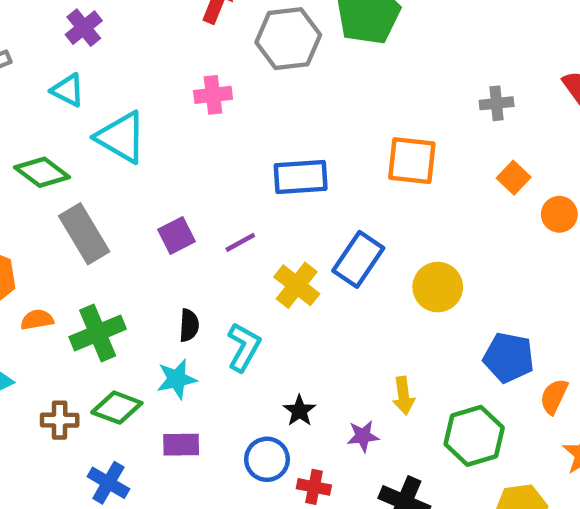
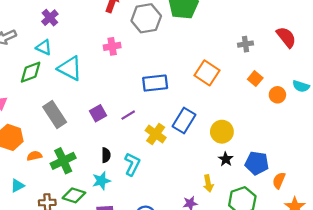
orange square: (412, 161) -> (207, 73), turned 30
green diamond: (42, 172) -> (31, 72), moved, turned -55
black star: (299, 411) -> (226, 159), moved

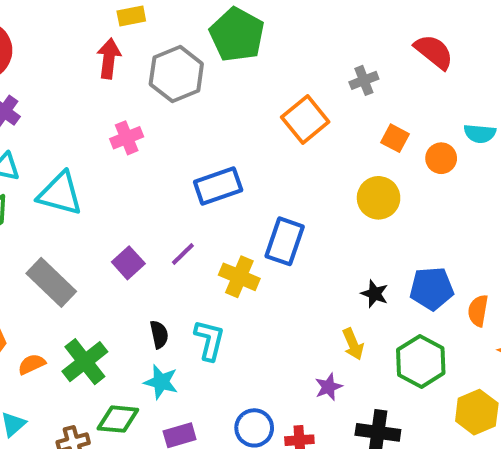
orange square: (207, 73) -> (305, 120), moved, turned 30
yellow circle: (222, 132) -> (379, 198), moved
cyan star: (101, 181) -> (161, 382), turned -30

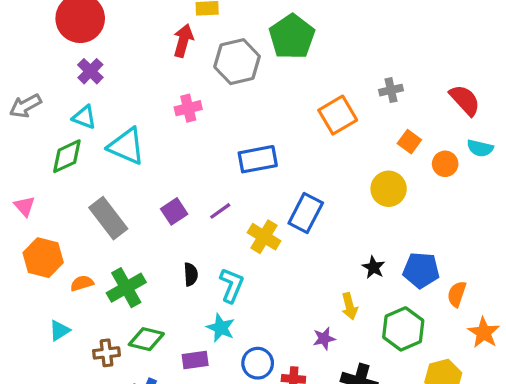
red semicircle: (434, 52) -> (465, 100), moved
cyan star: (161, 382) -> (221, 328), moved

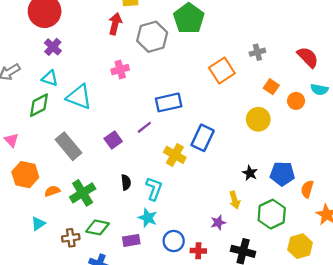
purple line: (220, 211) -> (144, 127), moved

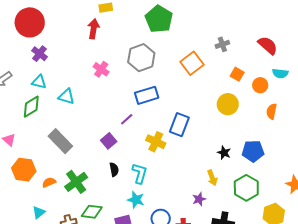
gray hexagon: (152, 37) -> (141, 58), moved
pink cross: (120, 70) -> (101, 69), turned -35
cyan triangle: (79, 97) -> (66, 96), size x0.7
purple square: (113, 140) -> (109, 141), moved
orange semicircle: (307, 189) -> (272, 111), moved

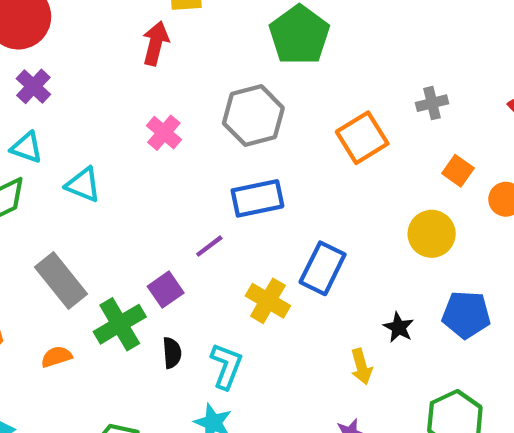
blue pentagon: (253, 151) -> (466, 315), moved
black star: (224, 153) -> (399, 327), moved
yellow arrow: (212, 178) -> (361, 366), moved
orange semicircle: (49, 182) -> (56, 357), moved
green cross: (76, 182) -> (120, 324), moved

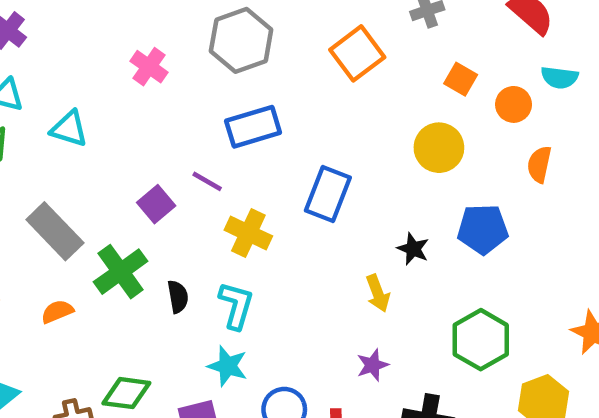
purple line: (209, 246) -> (207, 181), turned 72
purple square: (166, 290) -> (156, 204), moved
yellow cross: (268, 301) -> (248, 233), moved

